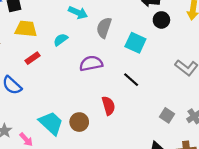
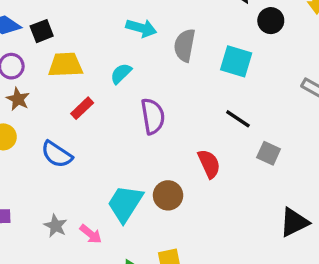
purple semicircle: (91, 63) -> (153, 116), moved, turned 100
gray square: (167, 115) -> (269, 153), moved
cyan trapezoid: (51, 123) -> (125, 203), turned -92

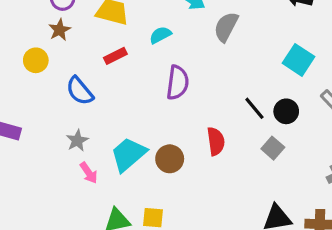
black circle: (271, 21) -> (286, 111), moved
cyan square: (236, 61) -> (299, 60), moved
gray star: (56, 226) -> (77, 140), moved

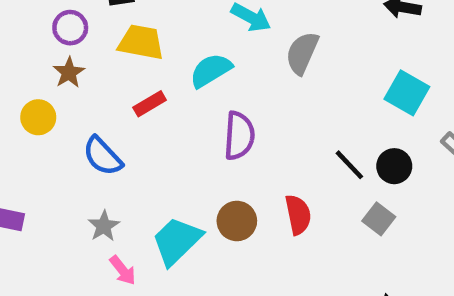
cyan semicircle: (160, 35) -> (211, 70), size x1.4
brown circle: (170, 159) -> (237, 221), moved

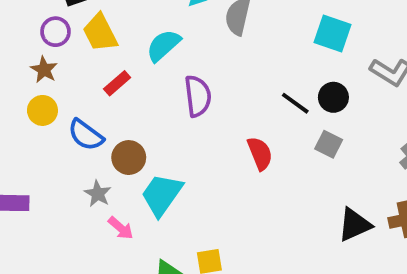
purple circle: (70, 28) -> (56, 32), moved
yellow trapezoid: (141, 42) -> (100, 33), turned -117
yellow circle: (38, 117) -> (42, 110), moved
brown circle: (237, 221) -> (129, 158), moved

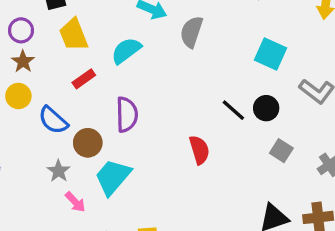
purple circle: (56, 32) -> (21, 30), moved
purple semicircle: (198, 96) -> (127, 115), moved
gray square: (329, 144) -> (281, 151), moved

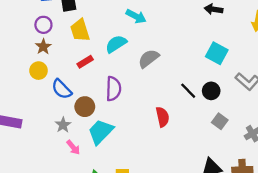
gray semicircle: (192, 32) -> (149, 58), moved, turned 30

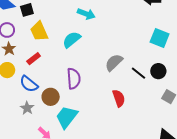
gray semicircle: (149, 58) -> (114, 62), moved
red rectangle: (85, 62) -> (34, 59), moved
gray star: (63, 125) -> (27, 108), moved

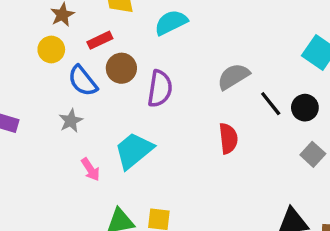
brown circle: (51, 97) -> (121, 68), moved

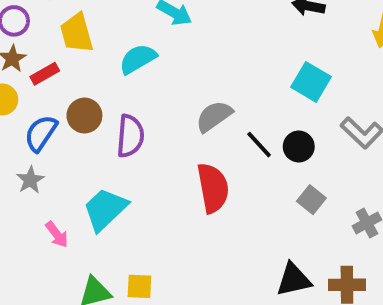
red rectangle: (100, 40) -> (45, 74), moved
blue semicircle: (83, 81) -> (41, 133), turned 76
red semicircle: (228, 138) -> (213, 188), size x1.4

